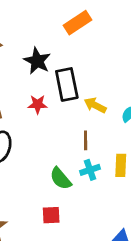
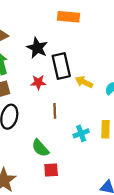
orange rectangle: (78, 23) -> (69, 17), turned 40
brown line: (86, 140) -> (55, 111), moved
green semicircle: (61, 179) -> (40, 148), moved

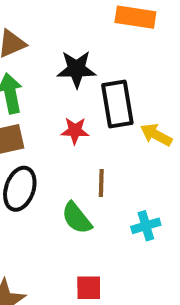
black star: (37, 48) -> (77, 69), turned -30
green semicircle: (40, 148) -> (77, 218), moved

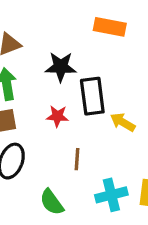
green semicircle: (77, 218) -> (52, 202), moved
cyan cross: (146, 226) -> (111, 195), size x1.4

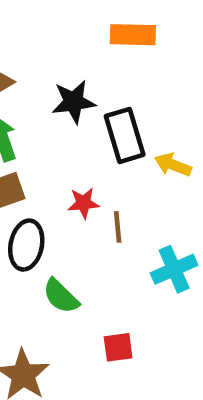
red star: (57, 116) -> (84, 203), moved
green semicircle: (52, 202) -> (61, 296), moved

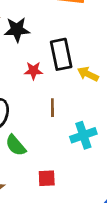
black star: (74, 102) -> (17, 30), moved
red star: (84, 203) -> (33, 71), moved

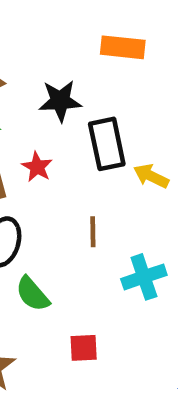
black star: (17, 30) -> (60, 101), moved
red star: (33, 71) -> (37, 167), moved, turned 30

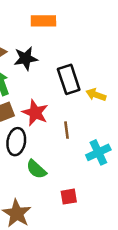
orange rectangle: (123, 47) -> (43, 21), moved
black star: (60, 101) -> (26, 58), moved
red star: (37, 167) -> (35, 113), moved, size x1.5

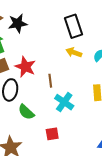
black rectangle: (69, 79) -> (74, 26), moved
cyan cross: (98, 152) -> (64, 102), moved, turned -30

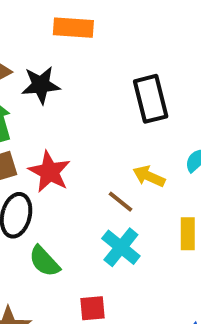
yellow arrow: (74, 52) -> (149, 176), moved
brown line: (50, 81) -> (120, 202), moved, turned -48

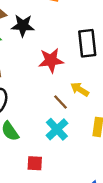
red star: (49, 172) -> (51, 60), moved, turned 30

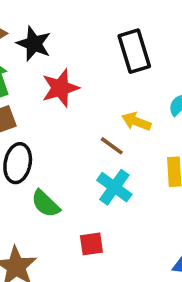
black star: (23, 26) -> (34, 44), turned 30
red star: (51, 60) -> (60, 88), moved

